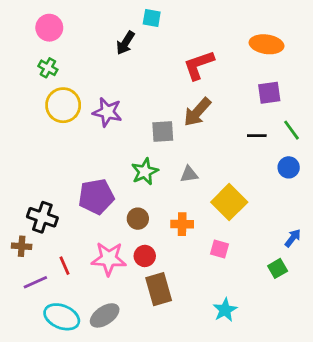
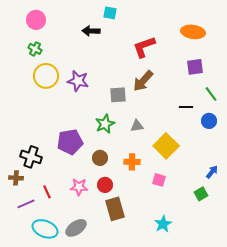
black arrow: (125, 43) -> (91, 31), turned 60
black line: (257, 136) -> (186, 107), moved
pink star: (109, 259) -> (79, 187), size x0.7

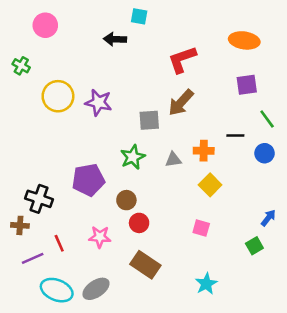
green cross: (35, 49) -> (21, 66), moved
yellow square: (166, 146) -> (210, 185), size x0.7
orange cross: (132, 162) -> (204, 151), moved
red circle: (105, 185) -> (139, 223), moved
brown rectangle: (115, 209) -> (145, 265), turned -40

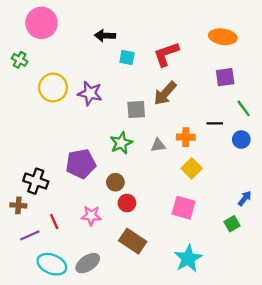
cyan square: (139, 16) -> (127, 58), moved
pink circle: (45, 25) -> (42, 23), size x1.4
pink square: (201, 228) -> (184, 208), size x1.5
cyan star: (206, 284) -> (188, 258), size x1.4

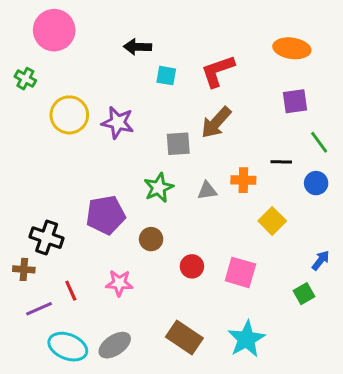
yellow square: (192, 168) -> (272, 221), moved
red circle: (127, 203) -> (192, 266), moved
brown rectangle: (133, 241) -> (184, 338), moved

